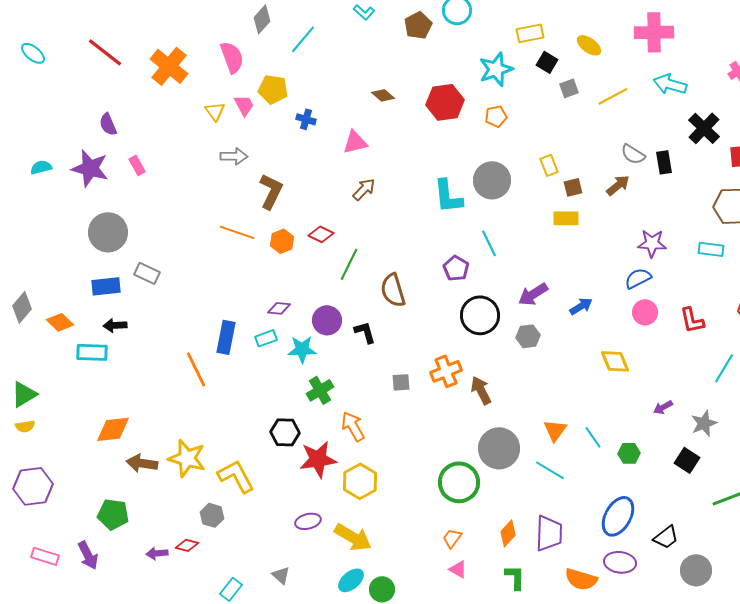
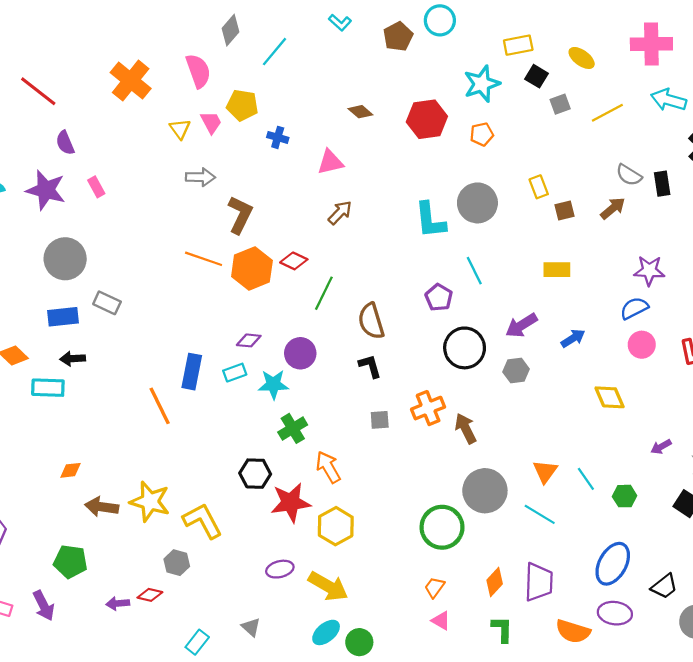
red line: (105, 52) -> (38, 91), moved
yellow rectangle: (566, 218) -> (557, 270), moved
orange hexagon: (282, 241) -> (252, 268), size x1.6
black L-shape: (365, 332) -> (370, 366), moved
orange diamond: (113, 429) -> (70, 470), size x0.6

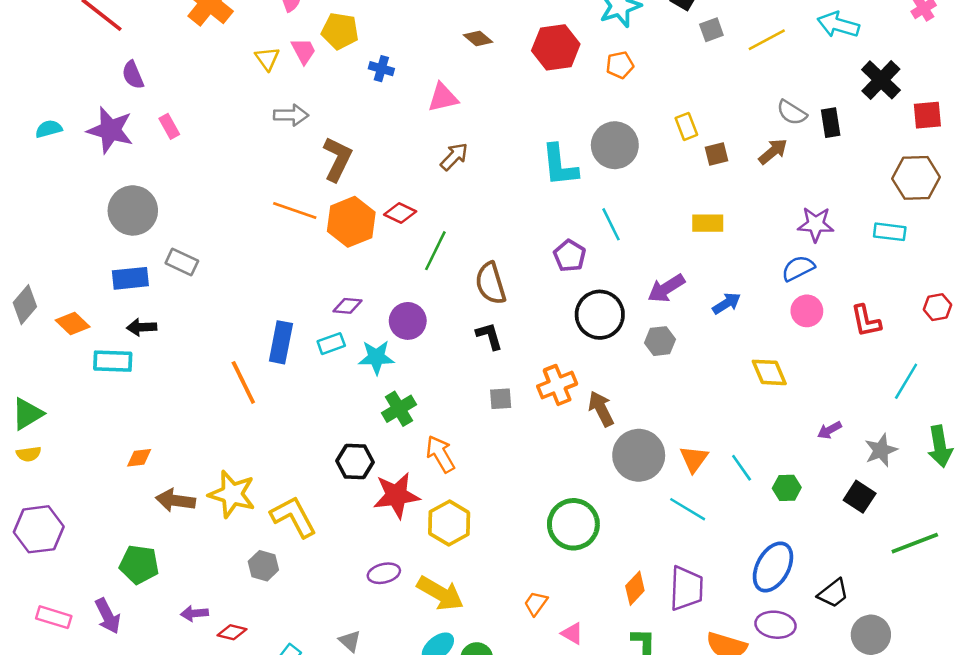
gray circle: (485, 491) -> (639, 455), moved
orange trapezoid: (434, 587) -> (536, 603), moved
red diamond: (150, 595) -> (232, 632), moved

